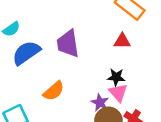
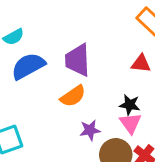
orange semicircle: (54, 91) -> (73, 96), moved
purple star: (100, 103) -> (90, 130), moved, turned 30

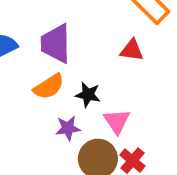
black star: (130, 105) -> (88, 95), moved

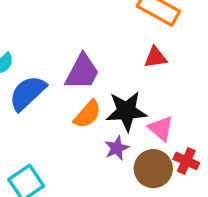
purple trapezoid: (56, 44) -> (82, 72), turned -135
black star: (88, 95) -> (126, 111), size x1.6

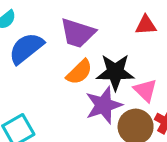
purple trapezoid: (82, 72) -> (78, 33), turned 75
purple star: (117, 148) -> (104, 105), size x1.6

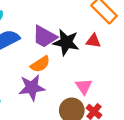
black star: (115, 72) -> (66, 42), moved
purple star: (104, 105) -> (32, 88), moved

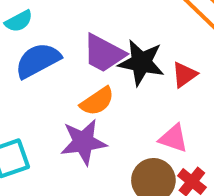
red triangle: (93, 41) -> (184, 75), moved, turned -42
pink triangle: (84, 86) -> (173, 138), turned -36

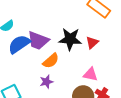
purple trapezoid: (104, 53) -> (38, 41), moved
purple star: (83, 142) -> (46, 82), size x0.6

